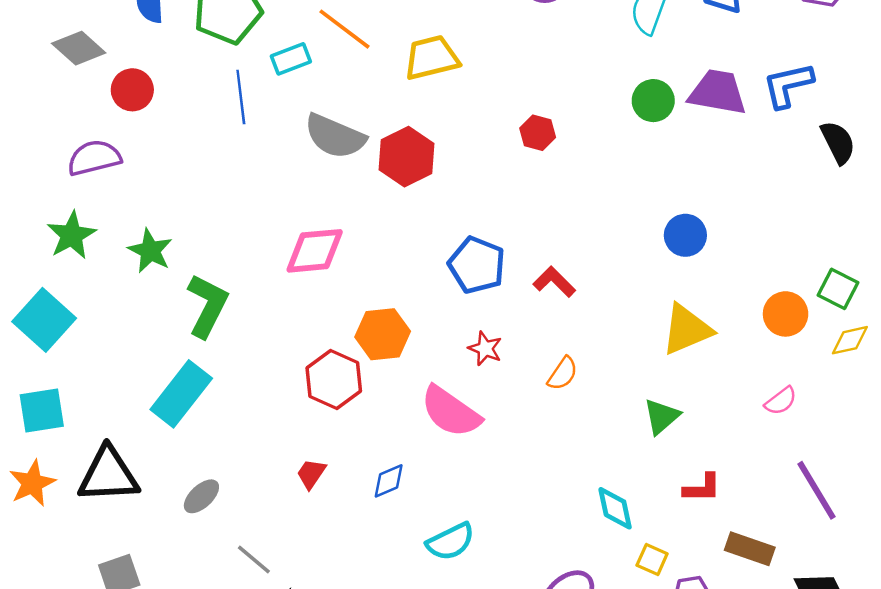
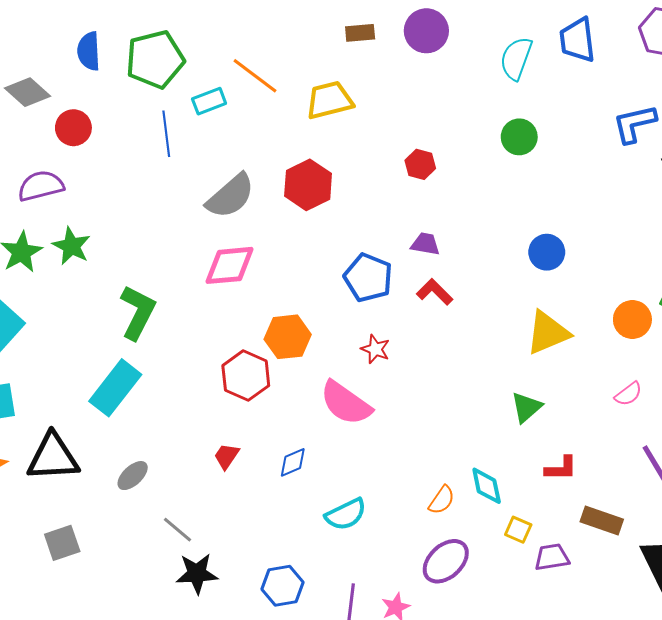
purple trapezoid: (718, 92) -> (425, 244), moved, size x0.6
gray semicircle: (335, 136) -> (231, 196), moved, turned -64
green star: (150, 251) -> (71, 246), moved
orange semicircle: (563, 374) -> (442, 500), moved

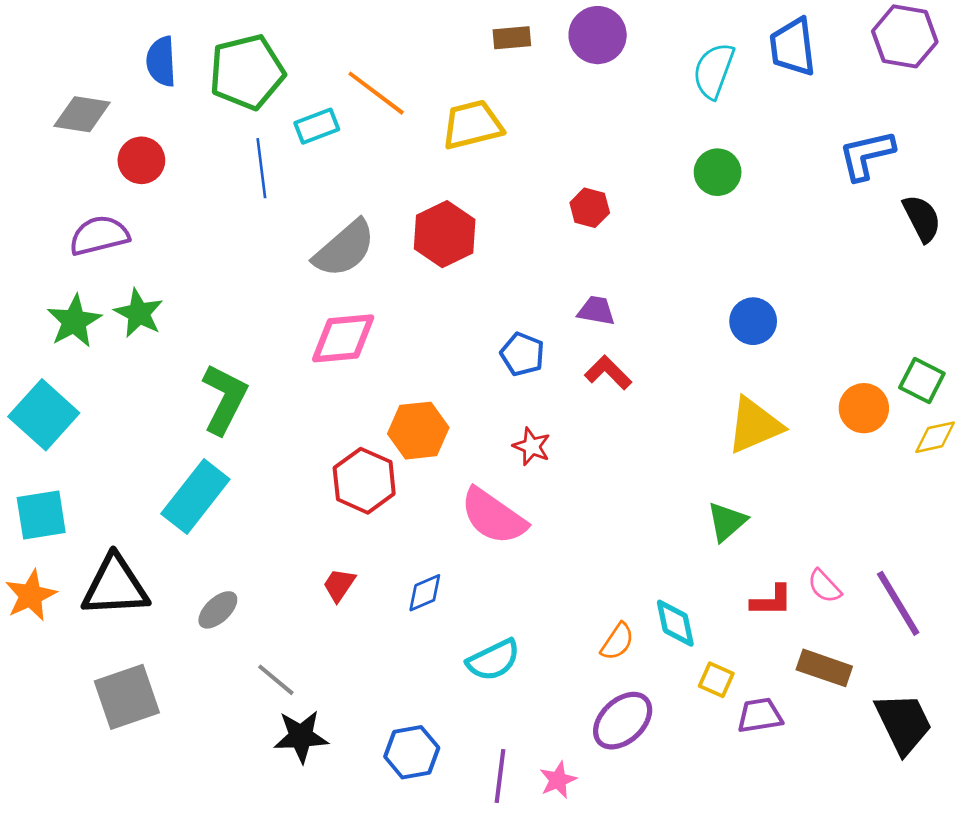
gray diamond: (28, 92) -> (82, 114), turned -33
blue pentagon: (368, 278) -> (522, 354), size x0.7
pink semicircle: (628, 394) -> (824, 586), moved, turned 84
gray square: (62, 543) -> (127, 697), size x1.4

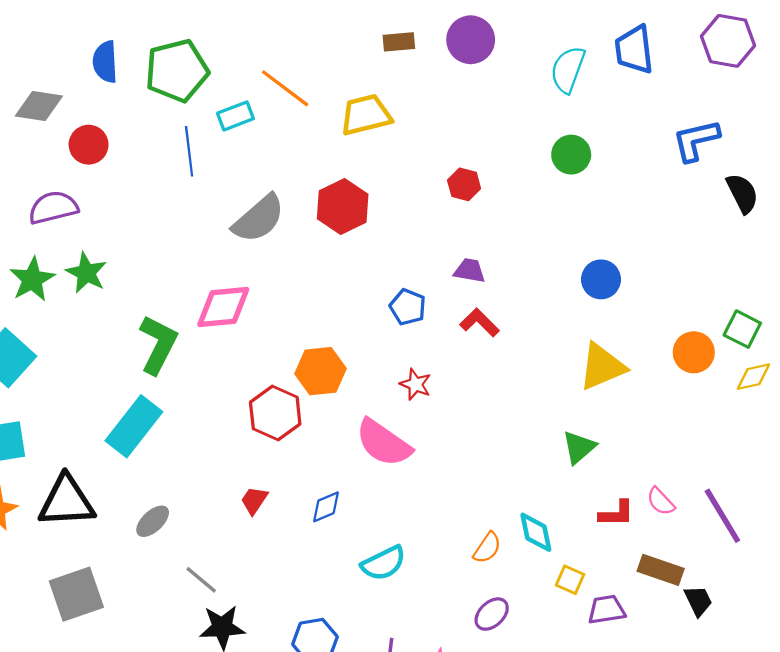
pink diamond: (343, 338) -> (223, 307), moved
purple ellipse: (623, 721) -> (492, 614), size x0.7
black trapezoid: (903, 723) -> (698, 601), moved, size x0.6

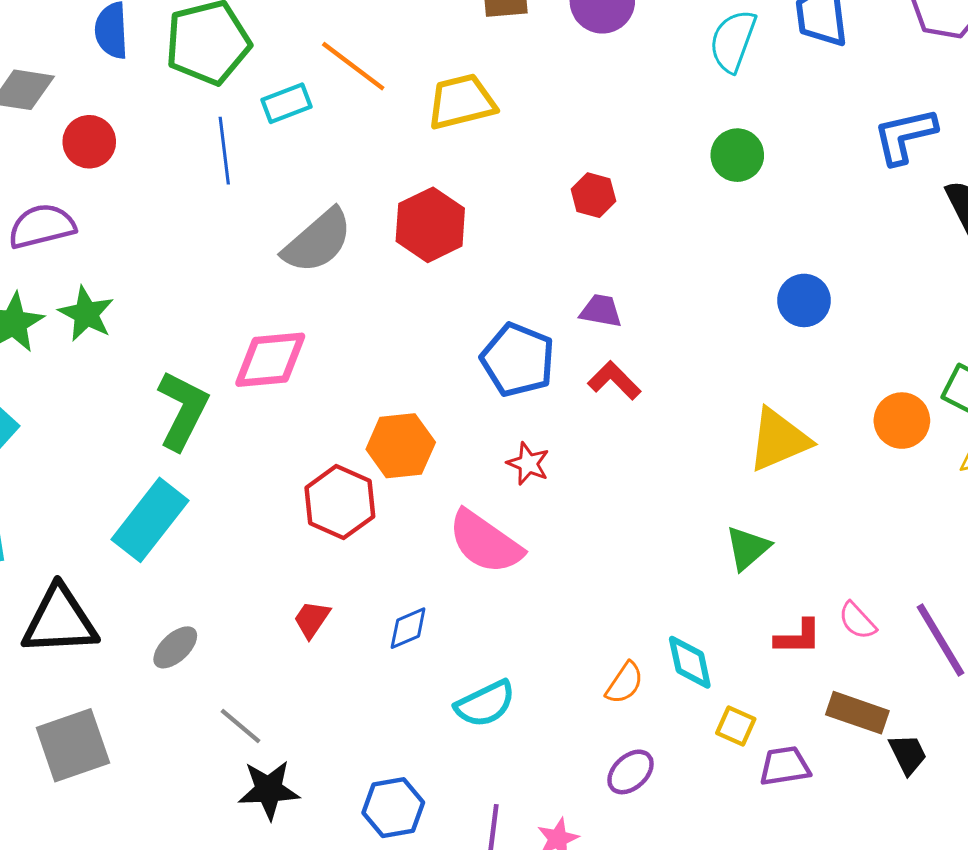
blue circle: (601, 279) -> (804, 300), moved
blue pentagon: (408, 307) -> (518, 360), size x1.5

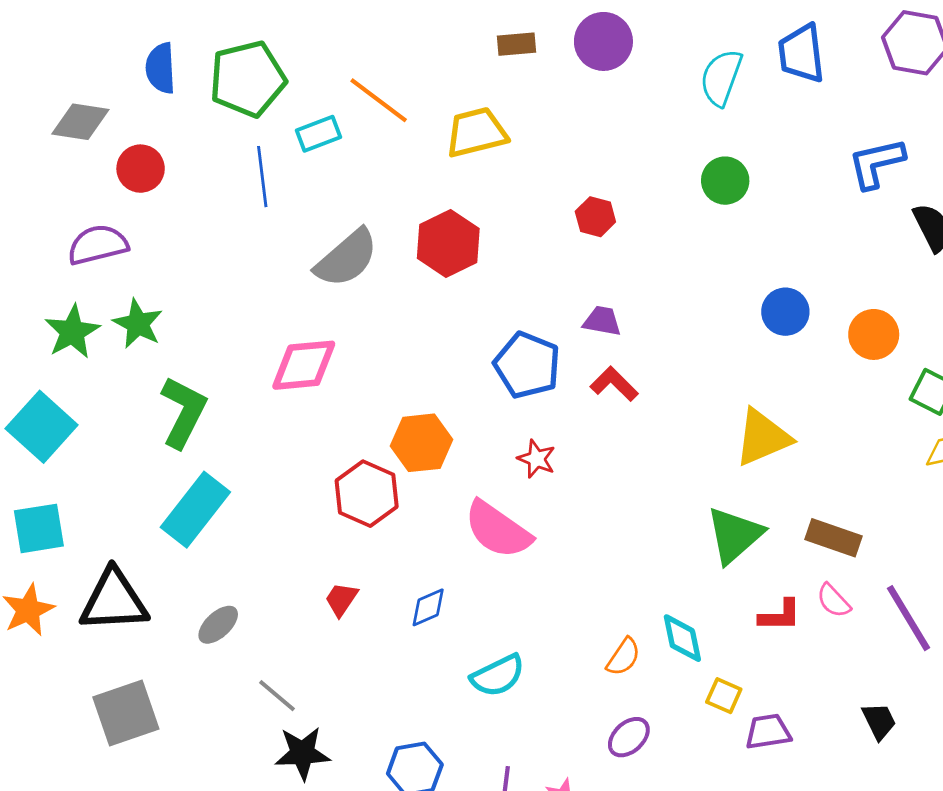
green L-shape: (183, 410) -> (183, 412), moved
orange circle: (902, 421) -> (874, 334), moved
green triangle: (748, 548) -> (735, 535), size x1.4
brown rectangle: (857, 713) -> (834, 538), moved

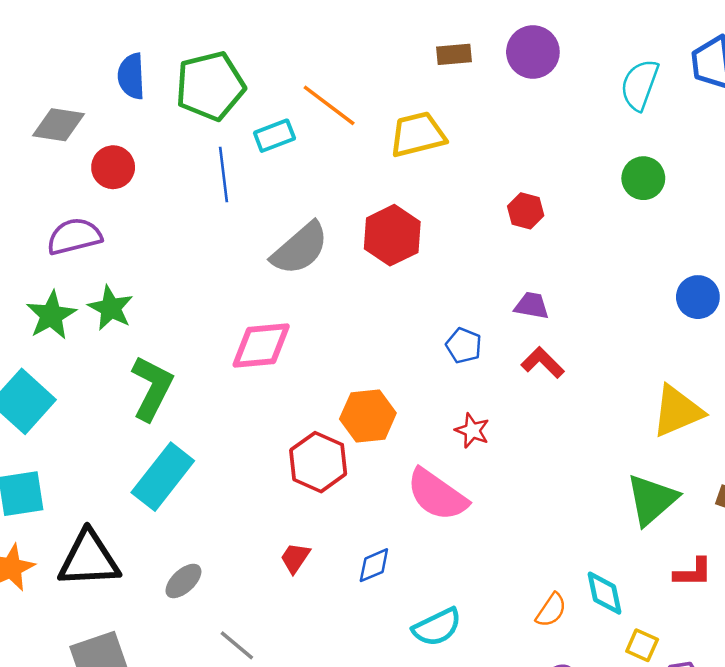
blue pentagon: (527, 365) -> (464, 346), size x0.6

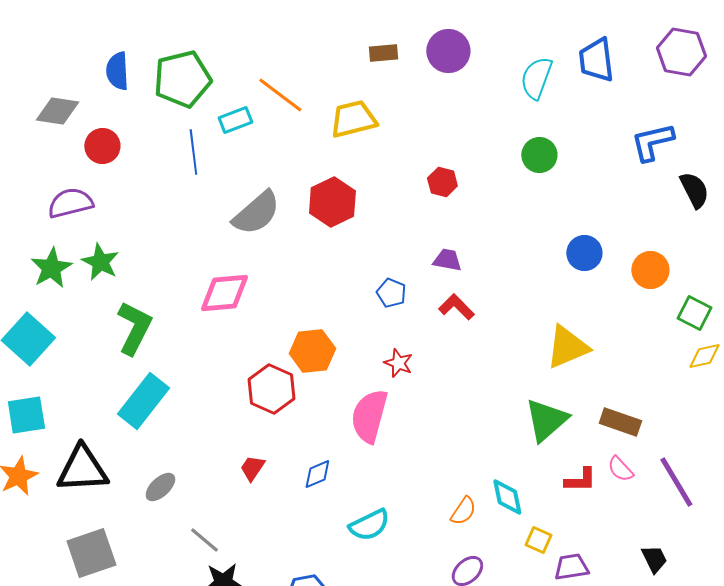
pink semicircle: (437, 495) -> (369, 416), turned 70

